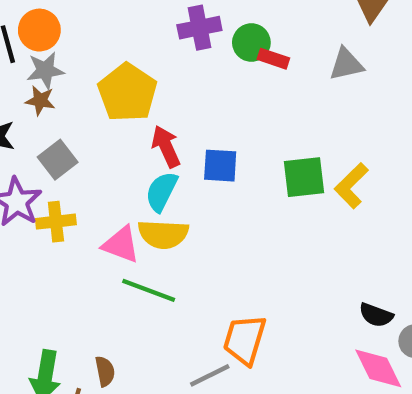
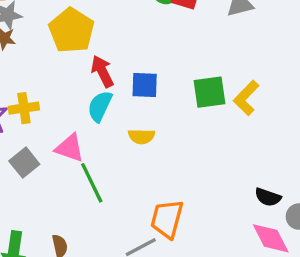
gray square: (58, 160) -> (24, 163), moved
yellow cross: (56, 222) -> (24, 108), moved
yellow semicircle: (163, 234) -> (141, 136), moved, size x0.7
green line: (149, 290) -> (92, 183), turned 45

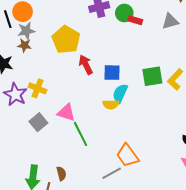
cyan semicircle: (100, 106) -> (120, 93), moved
yellow cross: (24, 108) -> (37, 88), turned 30
orange trapezoid: (167, 219) -> (128, 155), turned -50

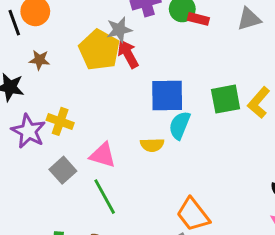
gray star: (26, 31) -> (119, 30), moved
red arrow: (86, 65) -> (128, 54), moved
blue square: (112, 73) -> (167, 96), size x1.4
yellow semicircle: (111, 105) -> (152, 145), moved
green line: (80, 134) -> (105, 197), moved

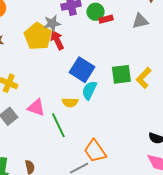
red rectangle: (198, 19) -> (106, 19), turned -32
blue square: (167, 96) -> (82, 70), turned 30
green line: (105, 197) -> (58, 125), moved

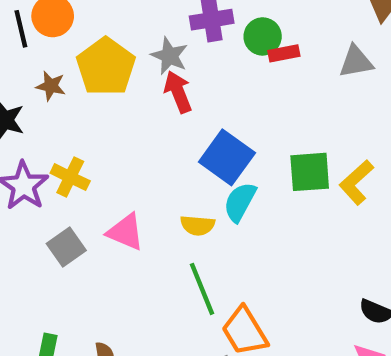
gray star: (52, 23) -> (169, 56), turned 30
yellow pentagon: (38, 36) -> (106, 67), moved
green line: (58, 125) -> (202, 289), moved

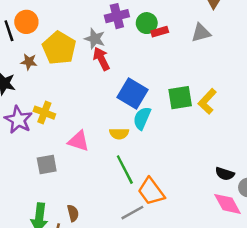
gray square: (66, 247) -> (47, 165), moved, turned 30

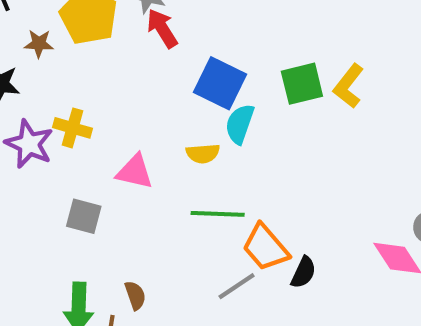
gray square: (47, 165) -> (84, 216), turned 30
green line: (125, 170) -> (218, 214), turned -56
black semicircle: (225, 174) -> (303, 272), moved, turned -78

